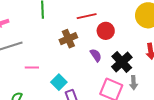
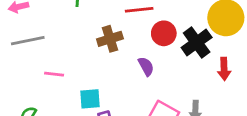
black cross: (122, 62) -> (197, 43), moved
cyan square: (59, 82) -> (90, 99), turned 35

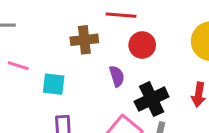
black cross: (197, 43) -> (152, 99), moved
cyan square: (90, 99) -> (54, 84), moved

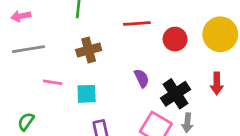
brown cross: (84, 40) -> (89, 50), moved
red circle: (142, 45) -> (175, 39), moved

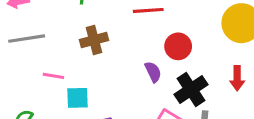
red circle: (175, 39) -> (178, 46), moved
cyan square: (87, 94) -> (77, 98), moved

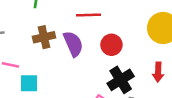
purple semicircle: (153, 72) -> (73, 44), moved, size x1.5

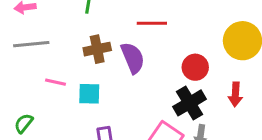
red circle: (111, 45) -> (195, 67), moved
cyan square: (29, 83) -> (89, 94), moved

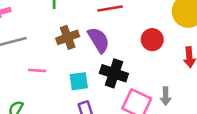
cyan square: (89, 94) -> (79, 81), moved
black cross: (189, 103) -> (114, 73), moved, turned -32

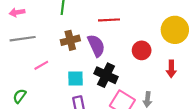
pink line: (37, 70) -> (41, 65), turned -40

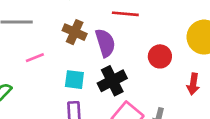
brown cross: (70, 40) -> (75, 32), turned 30
black cross: (106, 75) -> (112, 81), turned 30

